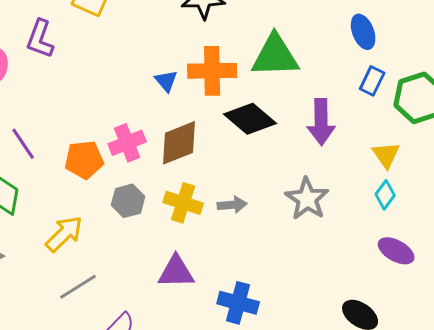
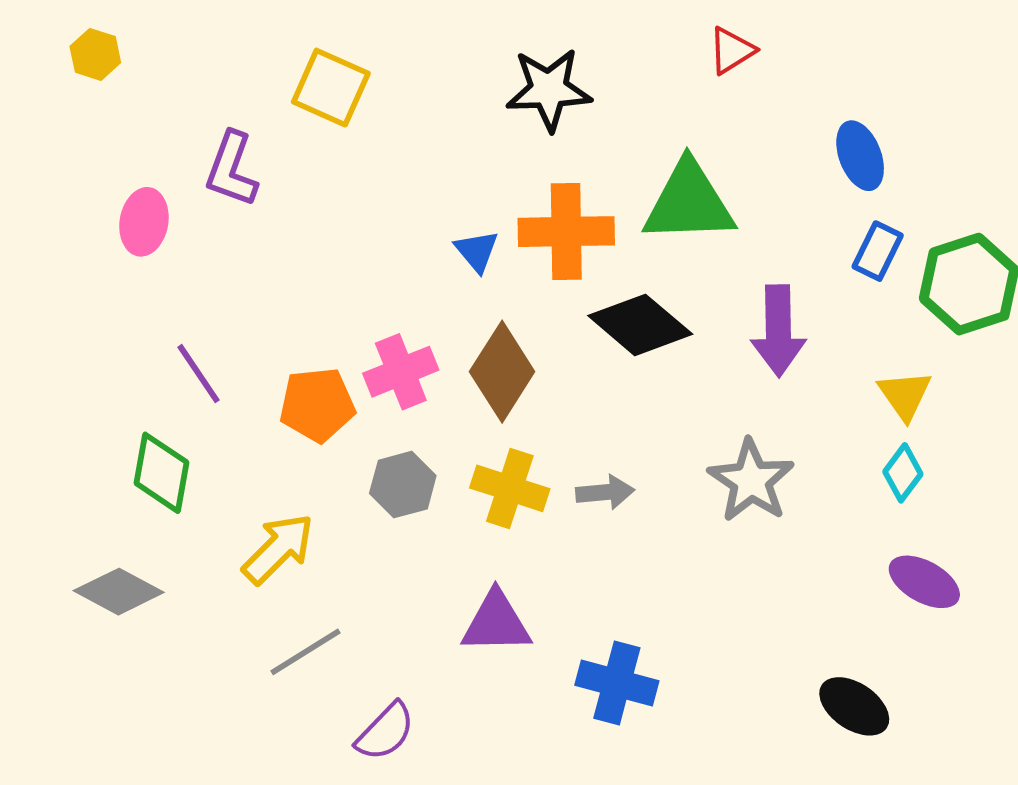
brown diamond: (179, 143) -> (502, 372), turned -36

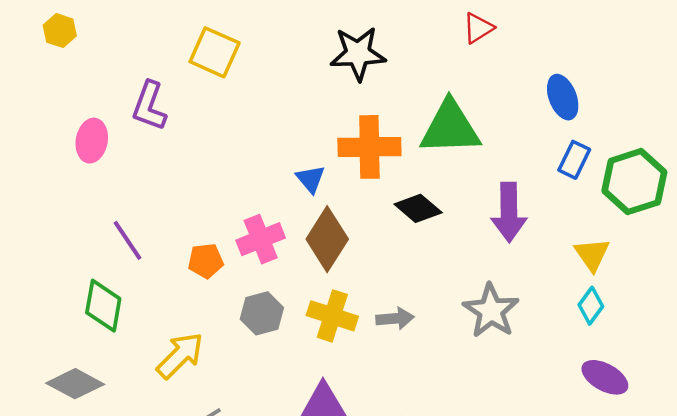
blue triangle: (477, 251) -> (311, 179), moved
black diamond: (640, 325) -> (418, 208), size x0.7
orange pentagon: (317, 405) -> (206, 261), size x0.7

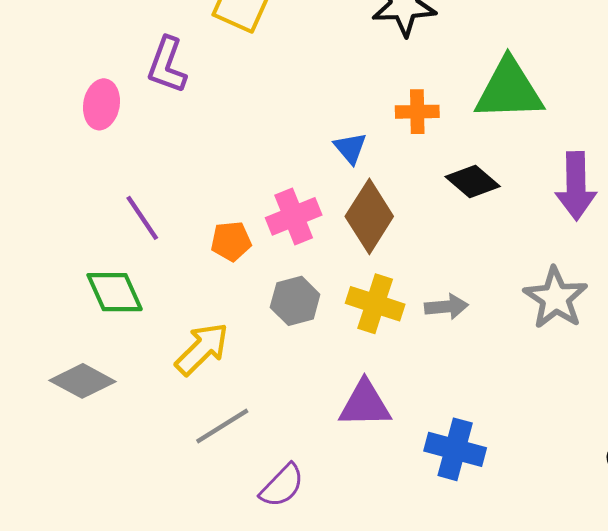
orange cross: (369, 147) -> (417, 112), size x0.6
green diamond: (103, 306) -> (115, 292), turned -34

